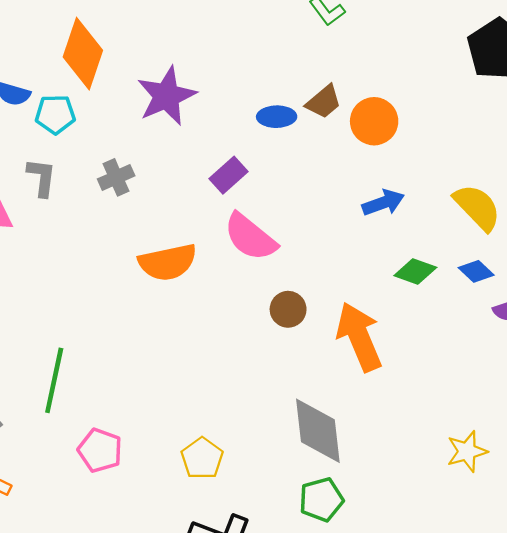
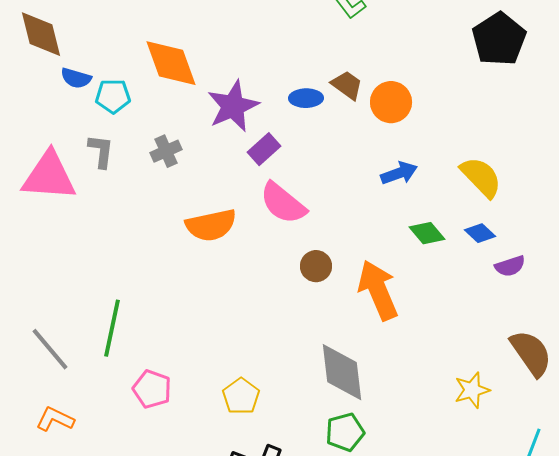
orange diamond: (83, 54) -> (171, 63), moved, turned -38
purple star: (167, 96) -> (233, 106), moved
brown trapezoid: (324, 102) -> (347, 85), turned -104
green diamond: (415, 271) -> (427, 233), turned 30

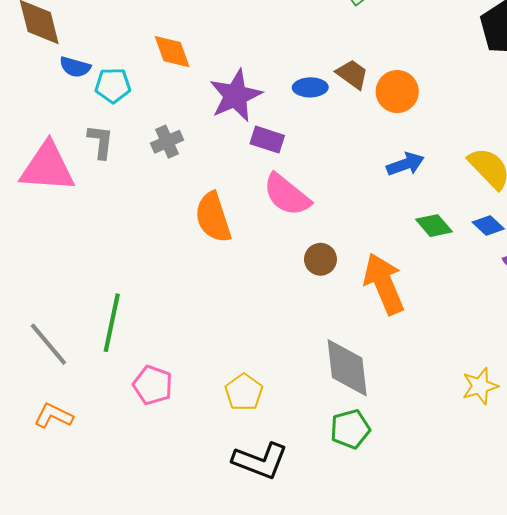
orange diamond: (171, 63) -> (172, 52), size x0.7
purple rectangle: (264, 149) -> (267, 140), turned 60
orange semicircle: (211, 225) -> (213, 217), turned 84

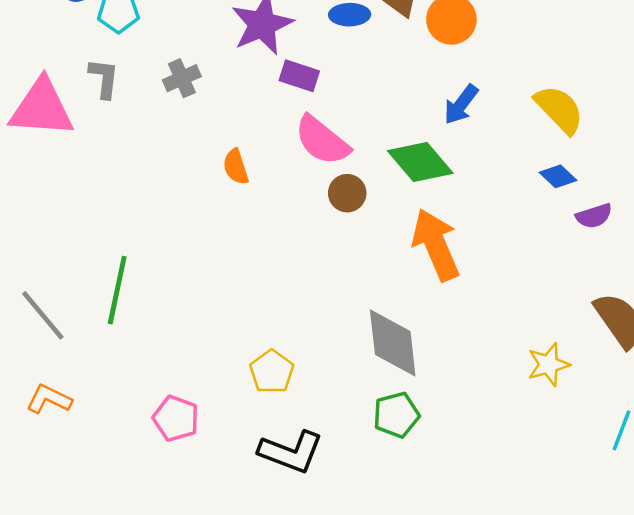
blue arrow: (405, 164) -> (461, 105), turned 147
orange semicircle: (213, 217) -> (236, 167), size x0.6
green diamond: (434, 226) -> (420, 162), moved, size x1.5
brown circle: (320, 259) -> (347, 193), moved
pink pentagon: (153, 385) -> (176, 418), moved

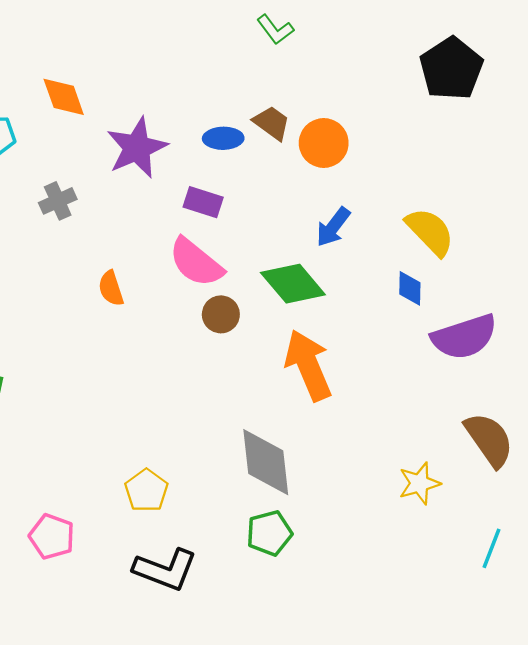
purple rectangle: (299, 76) -> (203, 202), moved
blue diamond: (558, 176) -> (410, 288), moved, turned 48
purple semicircle: (594, 216) -> (464, 337), size x1.8

